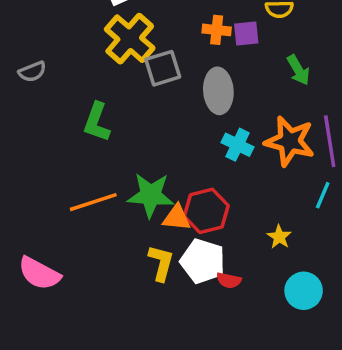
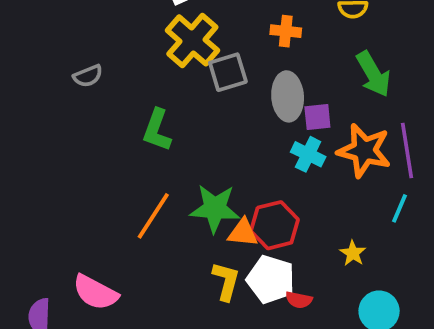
purple square: (246, 33) -> (317, 117), moved
green arrow: (298, 70) -> (373, 74), size x1.4
orange line: (93, 202) -> (153, 216), turned -39

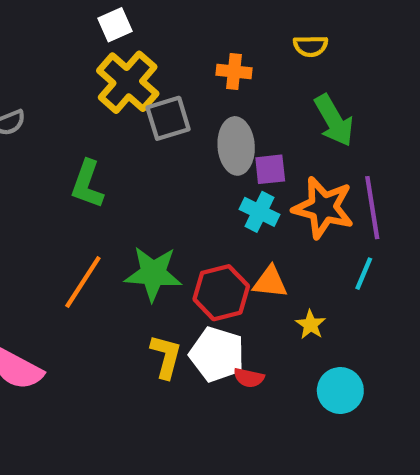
orange triangle: (243, 233) -> (270, 282), moved

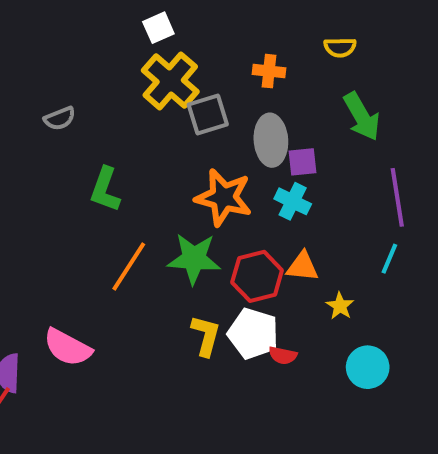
green L-shape: (87, 184) -> (105, 190), moved
orange star: (323, 208) -> (224, 197), moved

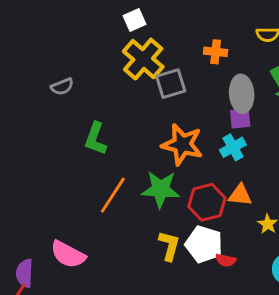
gray ellipse: (271, 140) -> (242, 94), moved
cyan cross: (293, 201) -> (233, 147), turned 35

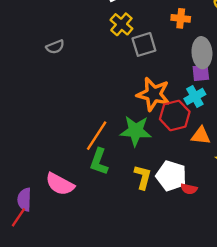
yellow cross: (143, 59) -> (121, 24), size x0.7
green L-shape: (95, 139) -> (99, 162), moved
red hexagon: (207, 202) -> (175, 115), moved

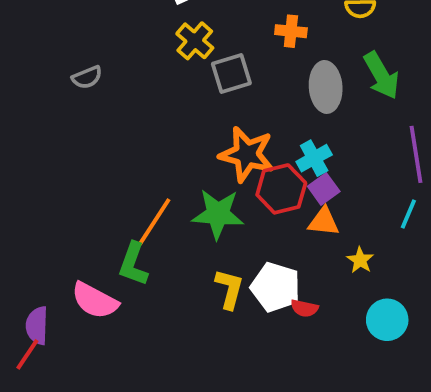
purple square: (201, 73) -> (324, 189), moved, turned -30
green L-shape: (99, 162) -> (133, 264), moved

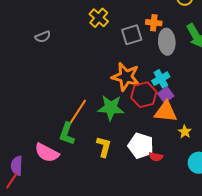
orange cross: (291, 31) -> (154, 23), moved
gray square: (231, 74) -> (132, 35), moved
orange triangle: (324, 222) -> (166, 112), size x1.4
yellow L-shape: (229, 289) -> (104, 147), moved

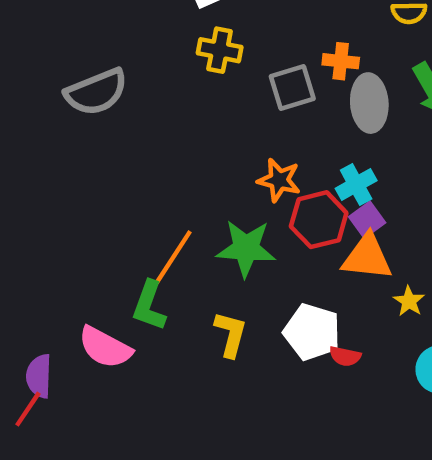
yellow cross: (99, 18) -> (220, 50), turned -30
gray semicircle: (43, 37) -> (96, 92), size x1.8
orange star: (126, 77) -> (279, 180), size x0.7

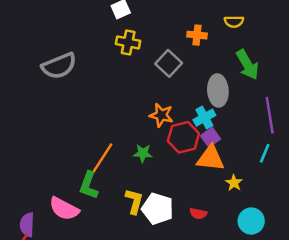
orange cross: (341, 61) -> (197, 35), moved
gray square: (292, 88) -> (169, 63), turned -30
gray ellipse: (369, 103) -> (218, 90), moved
green star: (246, 248) -> (143, 153), size x0.6
white pentagon: (312, 332) -> (158, 209), moved

